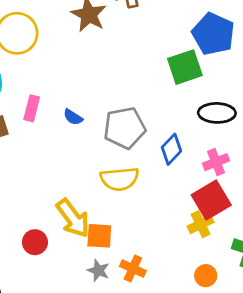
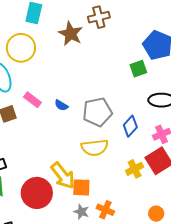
green square: (185, 67) -> (138, 69), size x0.7
pink rectangle: (32, 108) -> (32, 100), turned -66
yellow cross: (201, 224) -> (135, 169), moved
red circle: (35, 242) -> (37, 193), size x1.8

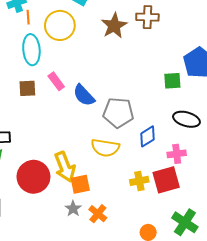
blue semicircle: (61, 105) -> (84, 95), size x1.6
orange square: (81, 187) -> (80, 184), turned -30

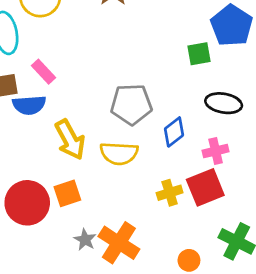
blue semicircle: (84, 95) -> (29, 105), moved, turned -45
yellow arrow: (65, 167) -> (70, 140), moved
orange square: (80, 184) -> (67, 193), moved
orange cross: (98, 214) -> (119, 243), size x1.6

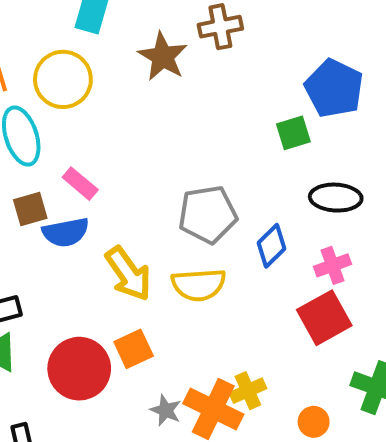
yellow cross: (170, 193) -> (248, 391), moved

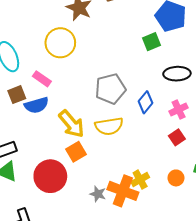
yellow circle: (63, 79) -> (60, 43), moved
red square: (324, 318) -> (177, 137), size x0.6
orange square: (134, 349) -> (76, 152), moved
orange circle: (314, 422) -> (176, 178), moved

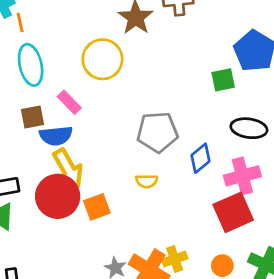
pink cross: (179, 110) -> (242, 176), size x1.4
yellow arrow: (71, 124) -> (68, 168), moved
yellow semicircle: (109, 126) -> (147, 181), size x0.6
red square: (177, 137) -> (233, 212), size x1.8
red circle: (50, 176) -> (58, 196), moved

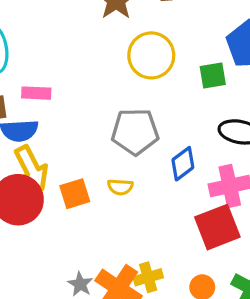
yellow circle: (102, 59) -> (151, 55), moved
pink rectangle: (69, 102) -> (36, 93), turned -45
orange square: (97, 207) -> (75, 194), moved

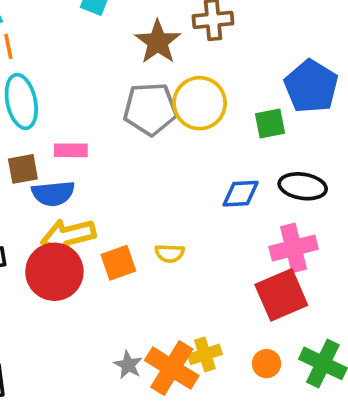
gray pentagon: (135, 132) -> (150, 109), moved
blue diamond: (183, 164) -> (241, 194), moved, turned 36
yellow arrow: (31, 168) -> (68, 236), turned 105

